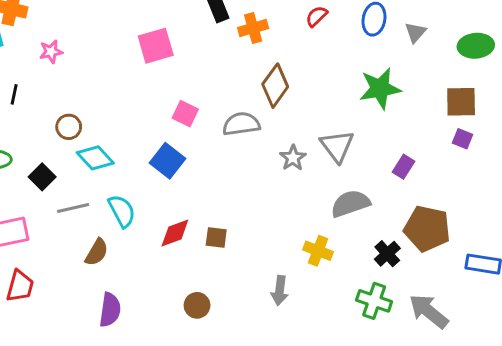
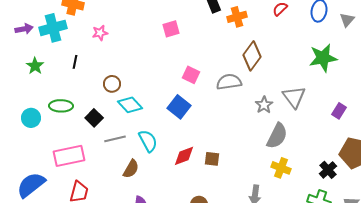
pink square: (156, 46) -> (171, 29), size x0.7
gray semicircle: (350, 204) -> (277, 136), moved, turned 136

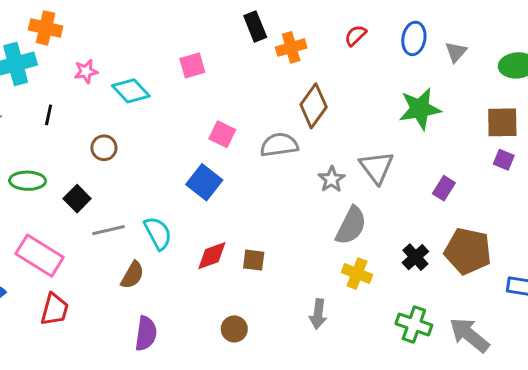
cyan diamond: (130, 105) -> (131, 91), moved
pink rectangle: (69, 156) -> (40, 256), turned 44
black cross: (328, 170) -> (415, 257), moved

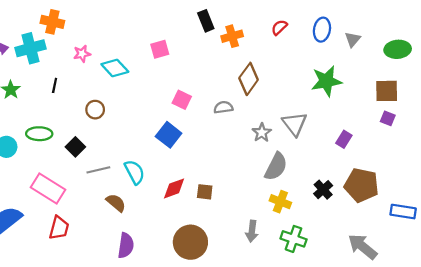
gray semicircle: (279, 145) -> (223, 107), size x0.7
brown semicircle: (132, 275) -> (116, 203), turned -80
green cross: (414, 324) -> (293, 239), moved
brown circle: (234, 329) -> (190, 242), size x1.8

